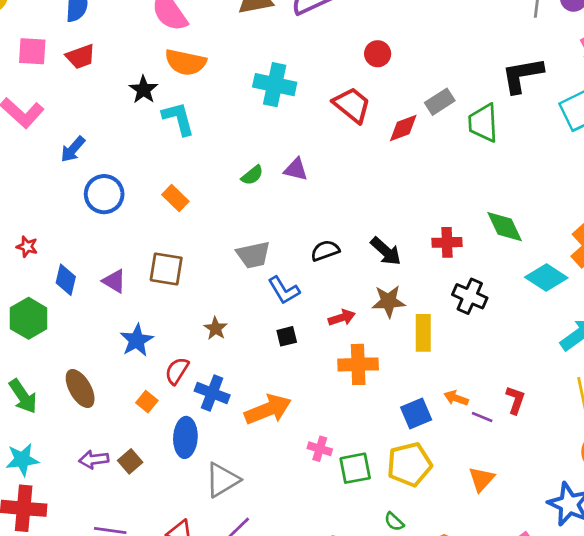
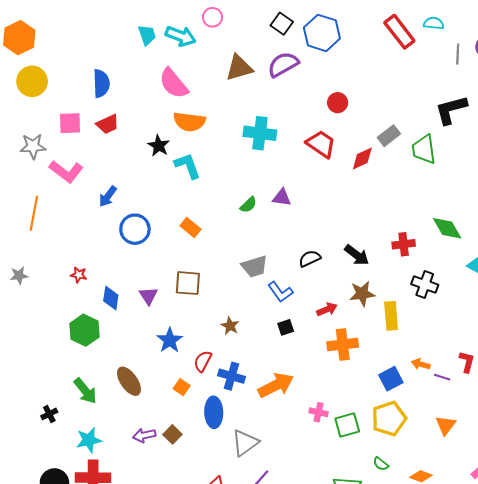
purple triangle: (114, 281) -> (148, 296), turned 30

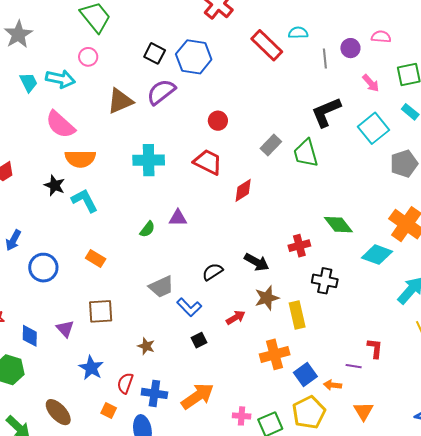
red diamond: (362, 158) -> (243, 190), moved
orange cross: (343, 345) -> (275, 354), moved
orange arrow: (421, 364) -> (333, 385), moved

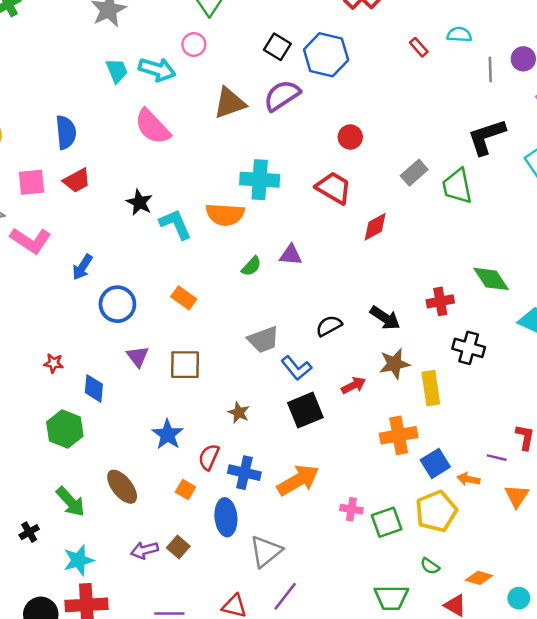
red rectangle: (267, 45) -> (419, 47), size x0.5
orange semicircle: (80, 159) -> (225, 214), moved
purple triangle: (65, 329) -> (138, 357), moved
black square: (199, 340) -> (305, 410), size x1.8
orange triangle: (363, 411) -> (517, 496), moved

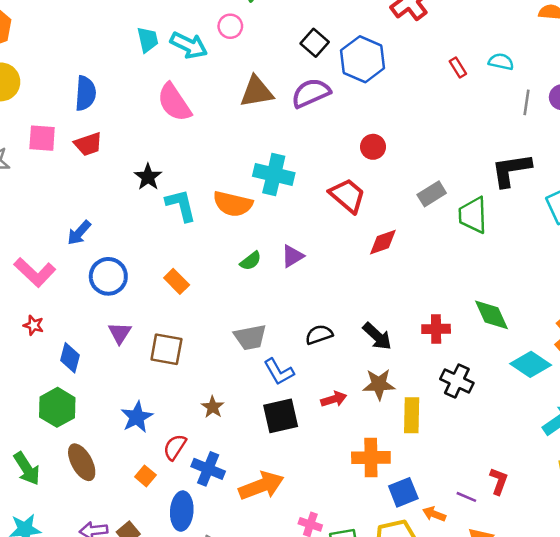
pink L-shape: (31, 240) -> (35, 272), moved
purple triangle: (291, 255) -> (292, 256), turned -45
green hexagon: (65, 429) -> (57, 407), moved

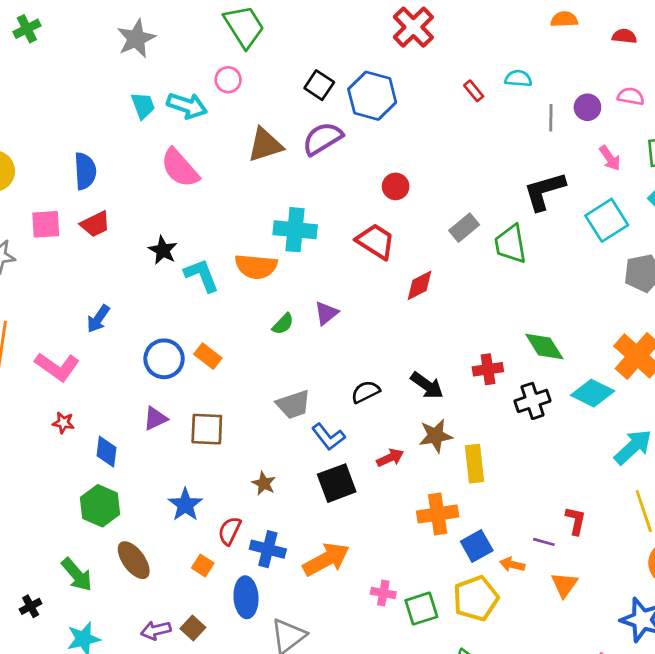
blue circle: (108, 276) -> (164, 359), moved
purple triangle: (120, 333) -> (155, 418), turned 40
black cross: (457, 381) -> (533, 401), moved, turned -36

